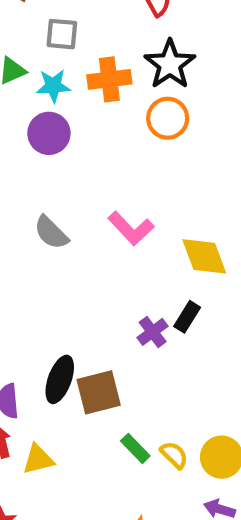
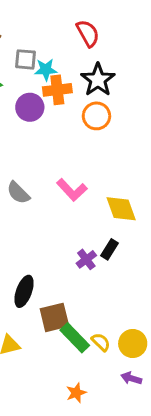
cyan star: (53, 86) -> (46, 70), moved
purple circle: (49, 133) -> (30, 107), moved
brown square: (99, 392) -> (54, 317), moved
green rectangle: (135, 448) -> (75, 338), size x1.5

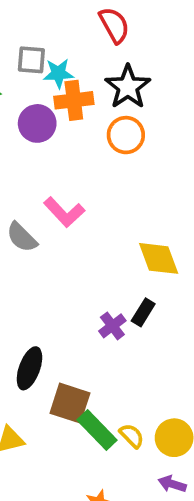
pink L-shape: (72, 190) -> (64, 212), moved
brown square: (54, 317) -> (70, 403), turned 32

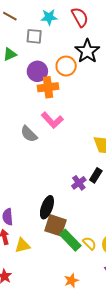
cyan star: (58, 73) -> (49, 17), moved
orange cross: (74, 100) -> (48, 87), moved
orange circle: (126, 135) -> (66, 66), moved
black ellipse: (29, 368) -> (47, 207), moved

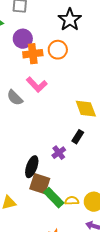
orange circle: (66, 66) -> (58, 50), moved
purple cross: (79, 183) -> (59, 153), moved
yellow semicircle: (89, 243) -> (72, 201), turned -48

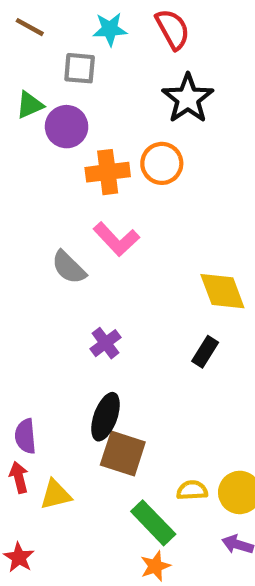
purple circle: (23, 39) -> (67, 127), moved
purple cross: (59, 153) -> (106, 343), moved
green rectangle: (54, 198) -> (153, 523), moved

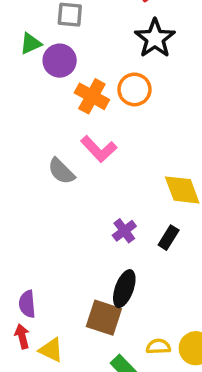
orange cross: (108, 172) -> (92, 96), turned 36
purple cross: (106, 343) -> (124, 231), moved
black ellipse: (106, 417) -> (124, 289), moved
yellow triangle: (56, 495) -> (51, 350), turned 40

